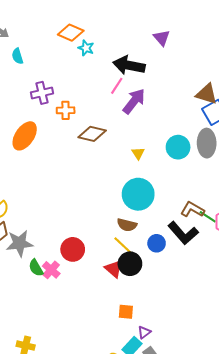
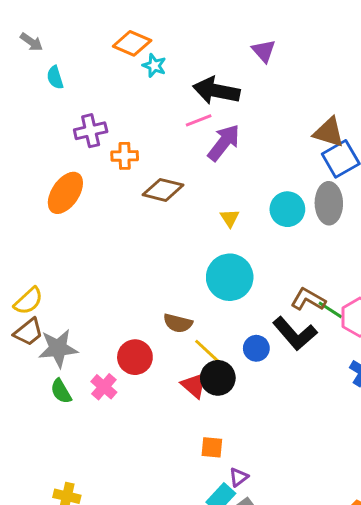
pink line: (117, 86) -> (199, 120), turned 36
brown semicircle: (127, 225) -> (178, 323), moved
green semicircle: (36, 268) -> (61, 391), moved

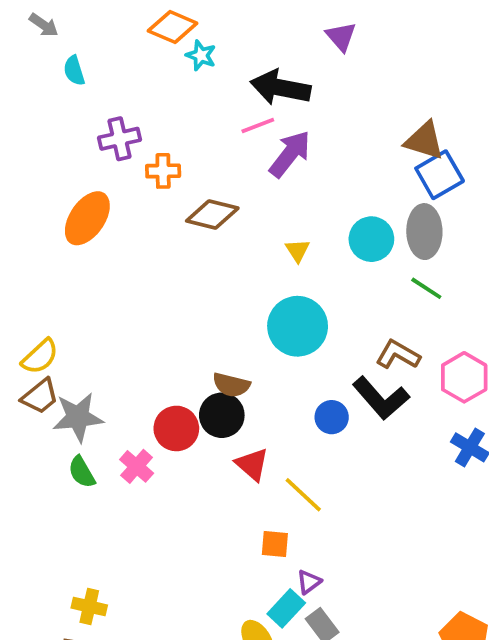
green line: (330, 310) -> (426, 288), moved
yellow line: (209, 353) -> (303, 495), moved
black circle: (218, 378) -> (222, 415), moved

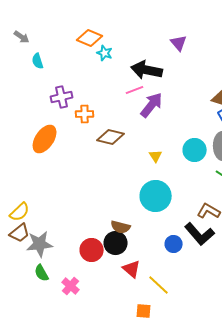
pink cross: (137, 466) -> (71, 286), moved

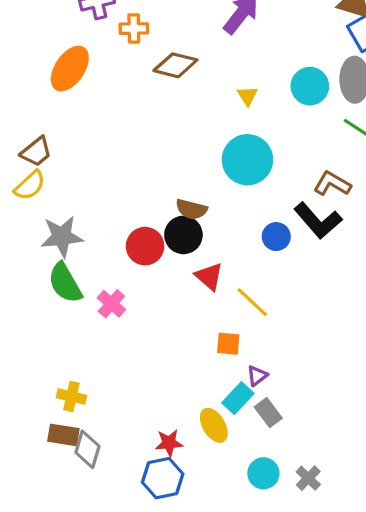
brown trapezoid: (20, 233) -> (36, 152), moved
green semicircle: (42, 273) -> (65, 283), size x1.5

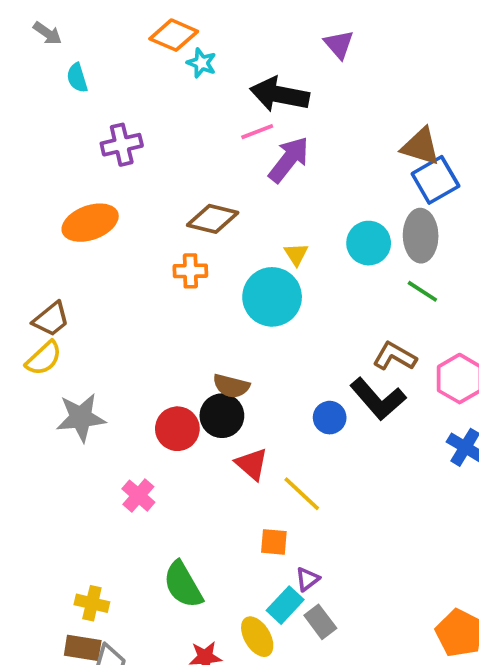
orange cross: (134, 29) -> (190, 271), moved
orange ellipse: (70, 69) -> (90, 223), turned 36
cyan circle: (247, 160) -> (272, 297), moved
green semicircle: (65, 283) -> (183, 585), moved

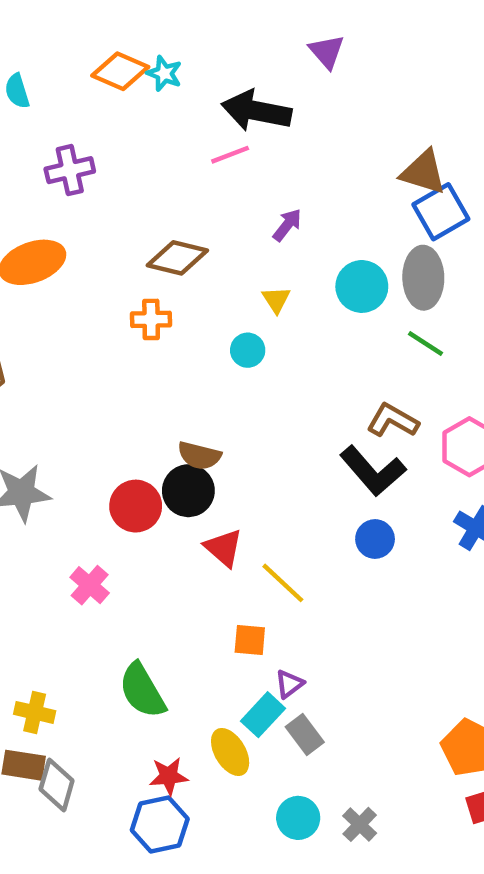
orange diamond: (174, 35) -> (120, 71), moved
purple arrow: (289, 159) -> (287, 225), moved, size x0.6
cyan circle: (272, 297) -> (248, 350), size x0.5
blue circle: (330, 418) -> (375, 539), moved

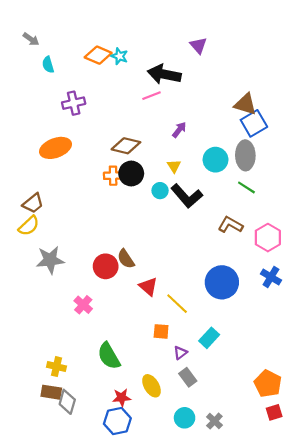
brown semicircle: (199, 456) -> (126, 259), moved, turned 42
black L-shape: (373, 471) -> (187, 196), moved
black circle: (188, 491) -> (131, 174), moved
blue circle: (375, 539) -> (222, 282), size x1.8
cyan rectangle: (263, 715) -> (209, 338), moved

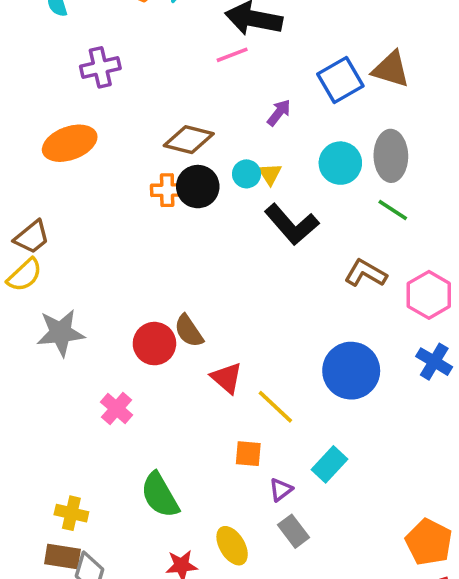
blue square: (254, 123) -> (340, 80), moved
cyan circle: (160, 191) -> (247, 174), moved

